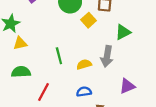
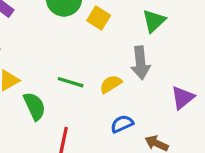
green line: (59, 56) -> (71, 82), turned -42
green semicircle: (21, 72) -> (34, 106), moved, turned 84

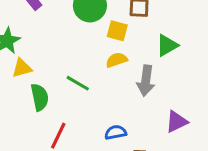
yellow square: (99, 18) -> (117, 31), turned -30
yellow semicircle: (111, 84) -> (117, 60), moved

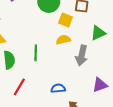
green line: (78, 83) -> (36, 53), turned 56

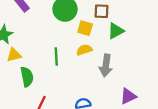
green triangle: (98, 33) -> (116, 31), moved
green line: (36, 53) -> (56, 56), moved

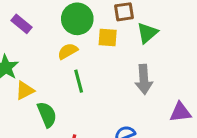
yellow semicircle: (84, 50) -> (68, 51), moved
purple triangle: (128, 96) -> (180, 112), turned 30

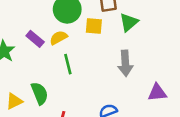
purple rectangle: (21, 24) -> (35, 39), moved
yellow triangle: (25, 90) -> (14, 101), moved

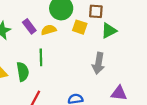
green line: (68, 64) -> (41, 57), moved

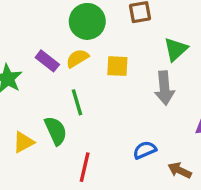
yellow square: (80, 27) -> (117, 66), moved
green triangle: (109, 31) -> (176, 49), moved

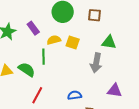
green triangle: (176, 49) -> (109, 42), turned 35
yellow semicircle: (77, 58) -> (54, 40), moved
green semicircle: (56, 131) -> (27, 70), turned -48

